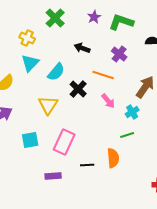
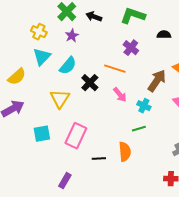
purple star: (94, 17) -> (72, 36), moved
black arrow: (82, 48) -> (94, 17), moved
cyan cross: (132, 112) -> (144, 106), turned -32
purple rectangle: (53, 176) -> (65, 181), moved, turned -56

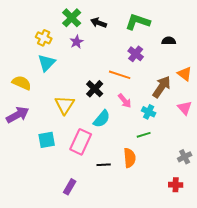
cyan semicircle: (68, 66) -> (102, 119), moved
yellow semicircle: (17, 77) -> (22, 83), turned -114

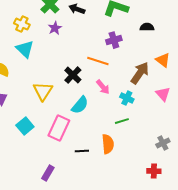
purple cross: (136, 54) -> (114, 40), turned 35
cyan triangle: (47, 63) -> (25, 49), turned -30
cyan square: (47, 140) -> (25, 126), turned -30

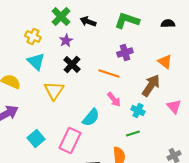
black semicircle: (147, 27) -> (168, 24), moved
orange triangle: (163, 60) -> (165, 62), moved
black cross: (73, 75) -> (72, 64), moved
yellow triangle: (43, 91) -> (54, 90), moved

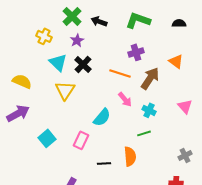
cyan triangle: (36, 62) -> (58, 62), moved
brown arrow: (151, 86) -> (150, 78), moved
pink rectangle: (70, 140) -> (81, 140), size x0.7

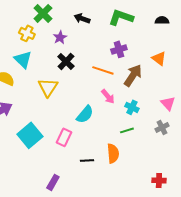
green cross: (72, 16) -> (43, 13), moved
cyan triangle: (58, 62) -> (23, 59), moved
cyan square: (47, 138) -> (30, 135), size x1.4
gray cross: (185, 155) -> (162, 127), moved

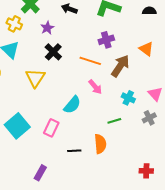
cyan cross: (132, 107) -> (128, 98), moved

